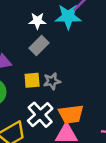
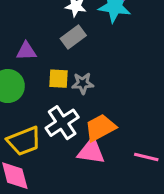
orange trapezoid: (71, 114) -> (100, 128), turned 150

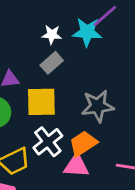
yellow square: (59, 79) -> (41, 102), size x1.6
gray star: (83, 83) -> (98, 106), moved, size x1.6

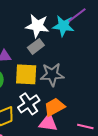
white star: (52, 35) -> (37, 26), size x1.6
gray star: (98, 106) -> (52, 75), moved

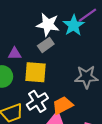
cyan star: (63, 26) -> (74, 25), turned 30
gray star: (52, 75) -> (86, 77), moved

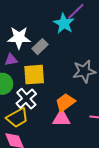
white star: (48, 25) -> (19, 38), moved
white cross: (37, 101) -> (26, 99), moved

